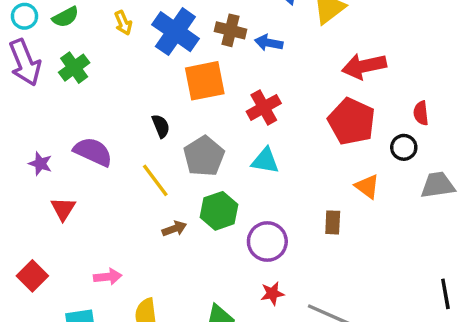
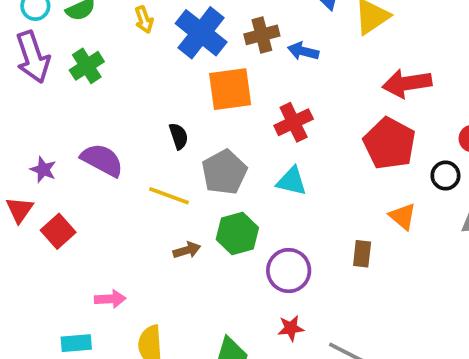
brown cross: (230, 30) -> (262, 35), turned -32
yellow line: (155, 180) -> (169, 196), turned -36
red triangle: (63, 209) -> (20, 210), moved
red square: (32, 276) -> (58, 231), moved

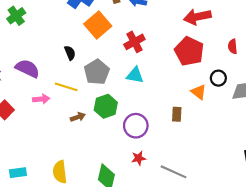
orange square: (230, 89) -> (98, 25), turned -30
black circle: (445, 176) -> (218, 78), moved
pink arrow: (110, 299) -> (41, 99), moved

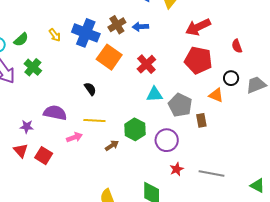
gray pentagon: (97, 72) -> (180, 105), moved

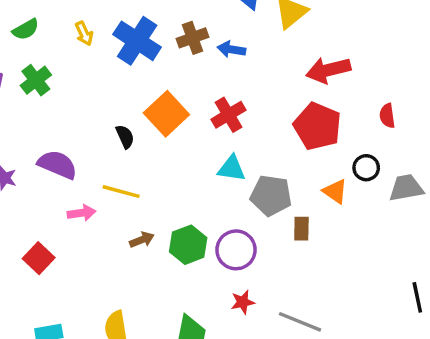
orange square: (109, 57) -> (166, 114), moved
gray pentagon: (180, 105) -> (271, 195), turned -30
green hexagon: (135, 129) -> (188, 245), moved
red square: (44, 156) -> (39, 258), moved

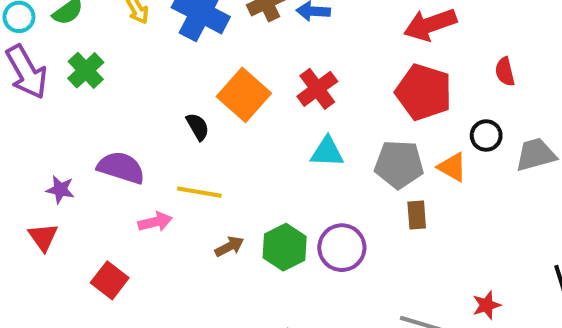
gray pentagon: (271, 195) -> (399, 164), moved
red star: (243, 302) -> (486, 305), moved

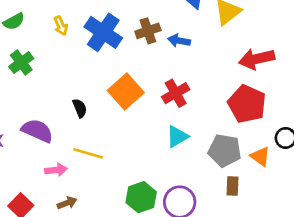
black semicircle: (198, 127) -> (80, 108), moved
cyan triangle: (327, 152) -> (177, 136), turned -40
brown arrow: (229, 246) -> (67, 203), moved

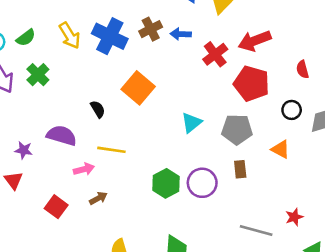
yellow arrow: (61, 26) -> (70, 36), size x1.5
red cross: (176, 93) -> (215, 54), moved
orange triangle: (260, 157) -> (281, 149), moved
brown rectangle: (233, 186) -> (240, 169), moved

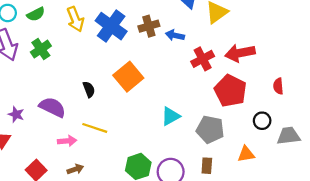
orange triangle: (281, 149) -> (246, 154), turned -48

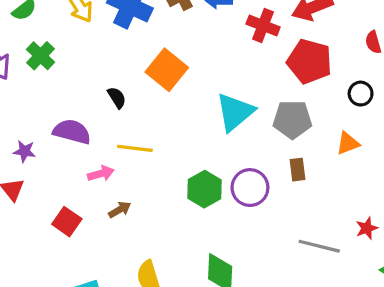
red cross: (203, 59) -> (263, 26), turned -30
cyan triangle: (171, 116) -> (235, 112), size x1.5

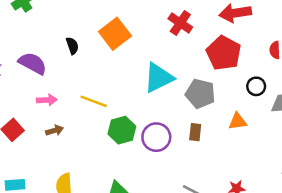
red cross: (263, 26) -> (180, 23), moved
yellow line: (135, 148) -> (94, 101), moved

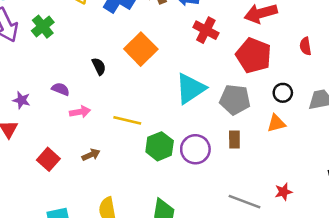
purple semicircle: (33, 63) -> (61, 89), size x0.6
black circle: (256, 86) -> (283, 93), moved
pink arrow: (47, 100) -> (80, 112), moved

